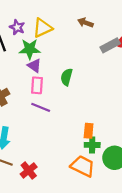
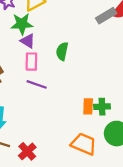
green cross: (92, 145) -> (102, 107), moved

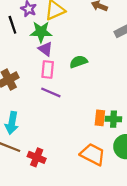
green semicircle: (62, 51) -> (78, 62), turned 54
red cross: (27, 151) -> (37, 157), turned -30

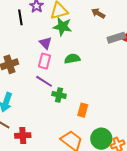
green star: (41, 32) -> (62, 27), moved
green cross: (113, 119) -> (59, 95), moved
red cross: (37, 157) -> (23, 135), turned -35

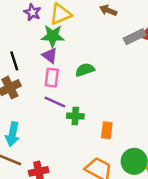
black line: (20, 17) -> (14, 61), moved
green star: (62, 27) -> (53, 36), moved

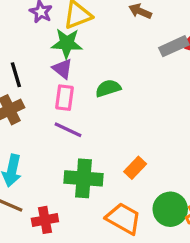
green cross: (75, 116) -> (84, 178), moved, size x1.6
orange rectangle: (107, 130) -> (135, 168), turned 35

